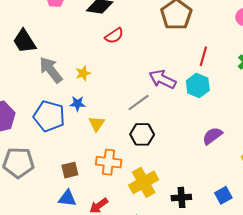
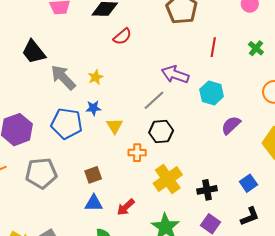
cyan hexagon: (198, 86) -> (212, 93), moved
orange cross: (109, 162) -> (137, 153), moved, size x0.7

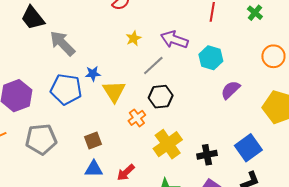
yellow star: (96, 77) -> (134, 38), moved
yellow triangle: (115, 126) -> (114, 91), size x1.4
orange cross: (137, 153) -> (137, 118), turned -36
blue square: (248, 183) -> (248, 148), size x1.5

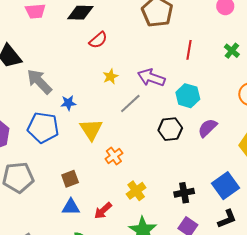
blue star: (93, 74) -> (68, 103), moved
black hexagon: (161, 97) -> (170, 129), moved
yellow cross: (168, 144) -> (136, 191), moved, size x0.7

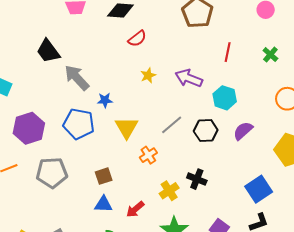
gray line: (130, 104) -> (172, 125), moved
black cross: (184, 193) -> (197, 179), moved, turned 30

